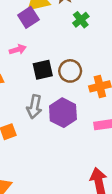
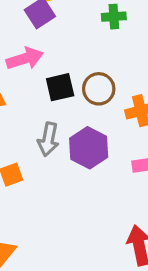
green cross: (81, 20) -> (114, 17), turned 35
pink arrow: (18, 50) -> (25, 59), size x1.5

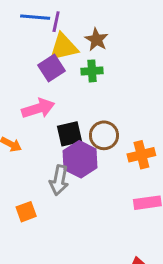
green cross: (114, 17) -> (92, 71), moved
purple hexagon: (89, 148) -> (80, 159), moved

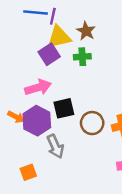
brown circle: (104, 135) -> (92, 123), moved
purple hexagon: (80, 159) -> (37, 121), moved
gray arrow: (59, 180) -> (55, 146), turned -35

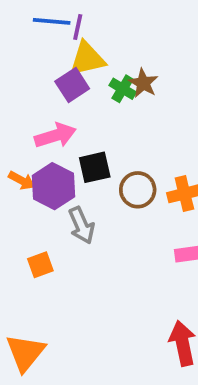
brown star: (86, 31) -> (143, 83), moved
green cross: (82, 57) -> (123, 89), turned 35

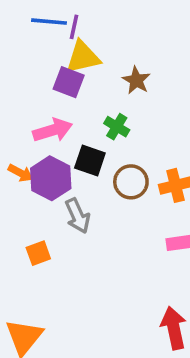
purple square: (72, 85) -> (69, 82), turned -36
green cross: (123, 89) -> (117, 127), moved
black square: (95, 167) -> (90, 161), turned 32

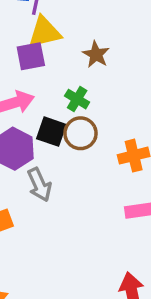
purple square: (69, 82) -> (31, 56), turned -32
brown circle: (131, 182) -> (80, 133), moved

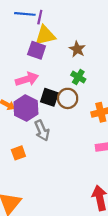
purple square: (31, 56) -> (37, 50), turned 30
green cross: (77, 99) -> (78, 77), moved

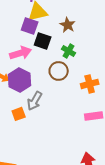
black square: (49, 97) -> (43, 41), moved
gray arrow: (42, 130) -> (35, 101), turned 54
orange square: (18, 153) -> (19, 114), moved

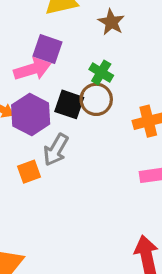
purple square: (30, 26) -> (47, 49), moved
black square: (43, 41) -> (69, 104), moved
green cross: (69, 51) -> (101, 72), moved

